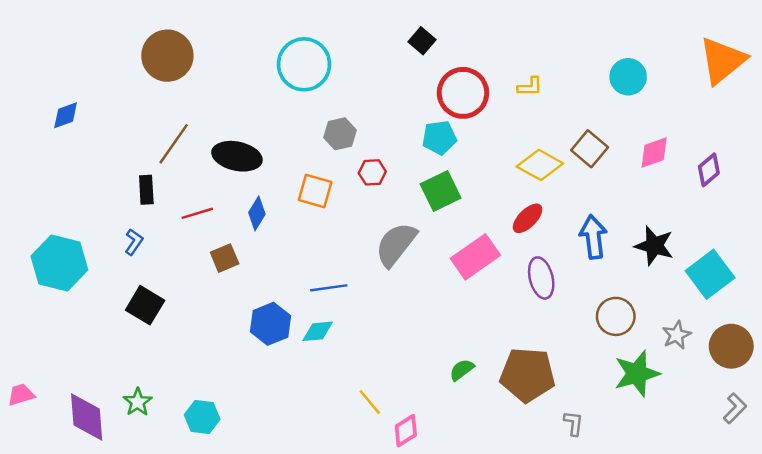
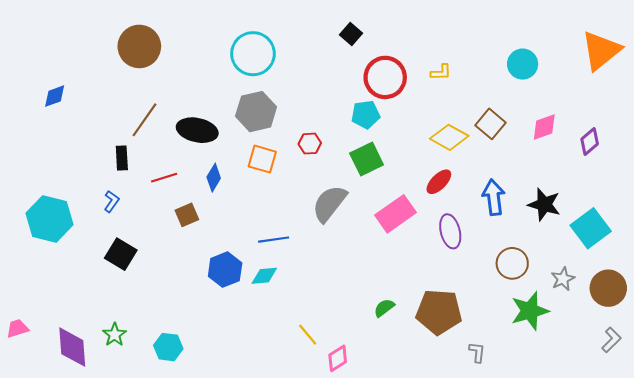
gray hexagon: (340, 134) -> (256, 112), moved, size x1.5

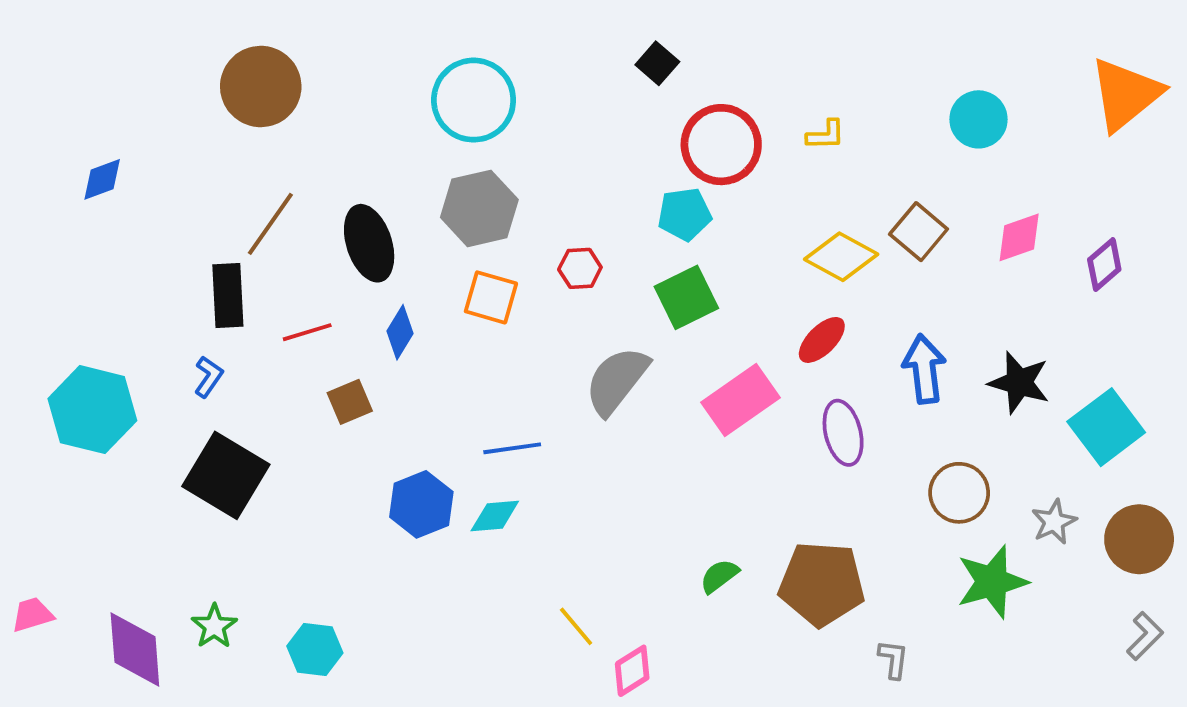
black ellipse: (197, 130) -> (369, 243), turned 60
black rectangle: (122, 158) -> (228, 295), size x1.4
black square: (121, 254) -> (226, 475), size x1.4

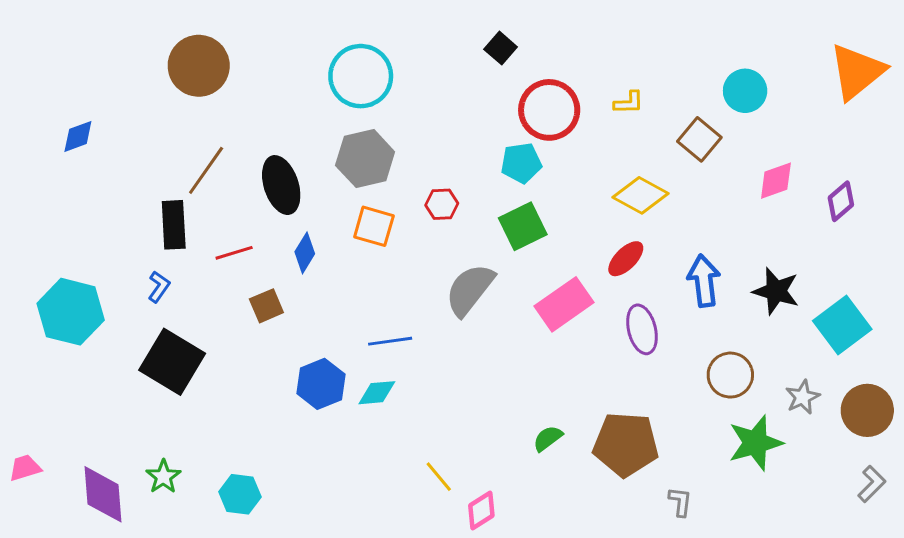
brown square: (919, 232) -> (699, 139), moved

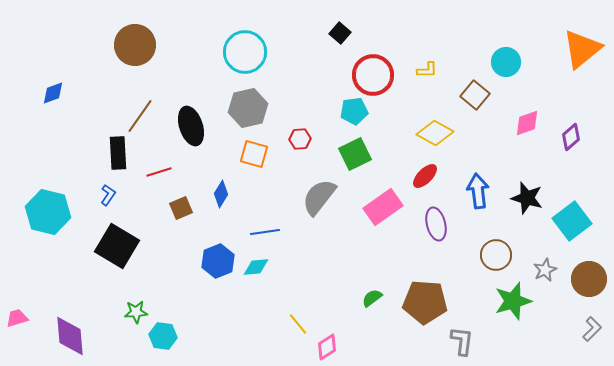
blue diamond: (305, 253) -> (221, 194), moved
green star: (163, 477) -> (136, 312), moved, turned 30
gray L-shape: (680, 502) -> (462, 341), size x1.4

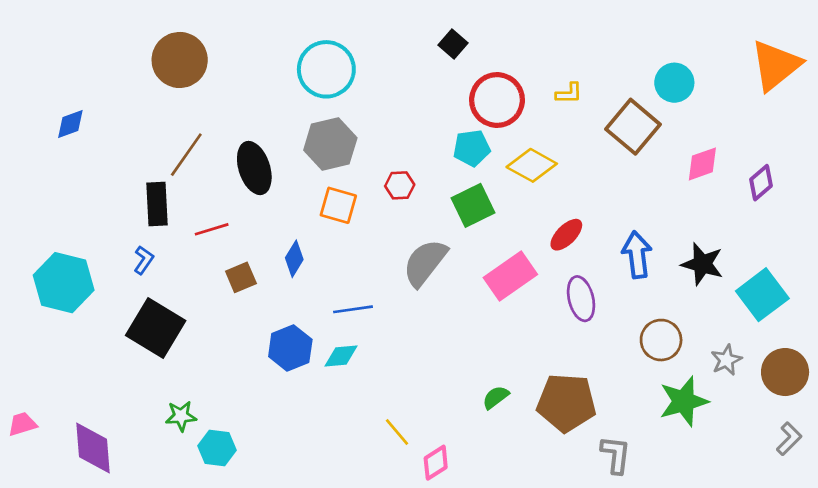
brown square: (475, 95) -> (633, 127), size x1.4
yellow diamond: (435, 133) -> (532, 165), moved

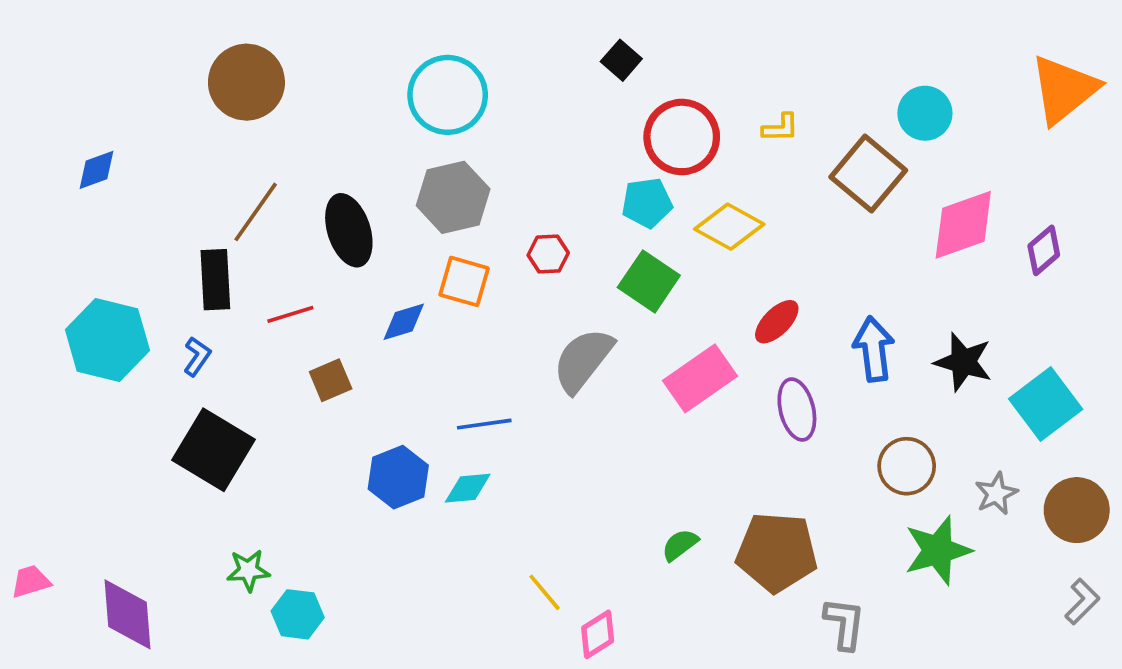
pink diamond: (702, 164) -> (963, 225), size x1.5
green square: (473, 205) -> (649, 281), turned -30
blue diamond: (294, 259) -> (404, 322), moved, turned 42
cyan hexagon: (64, 283) -> (107, 340), moved

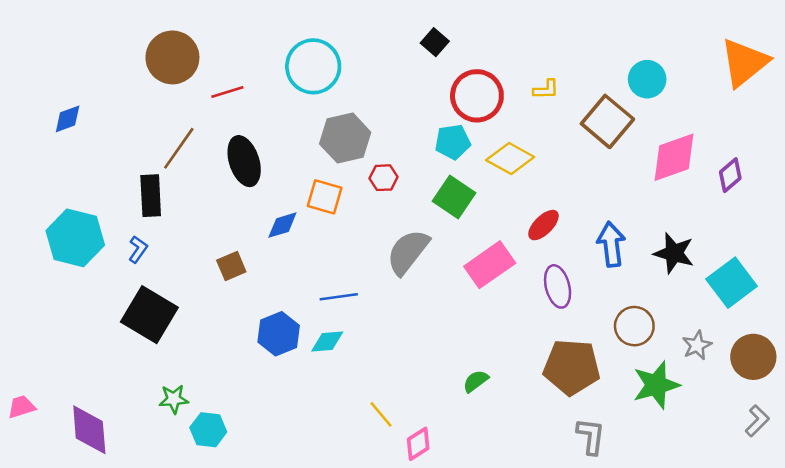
gray hexagon: (453, 197) -> (345, 138), moved
red line: (290, 314) -> (227, 92), moved
brown pentagon: (777, 552) -> (572, 367), moved

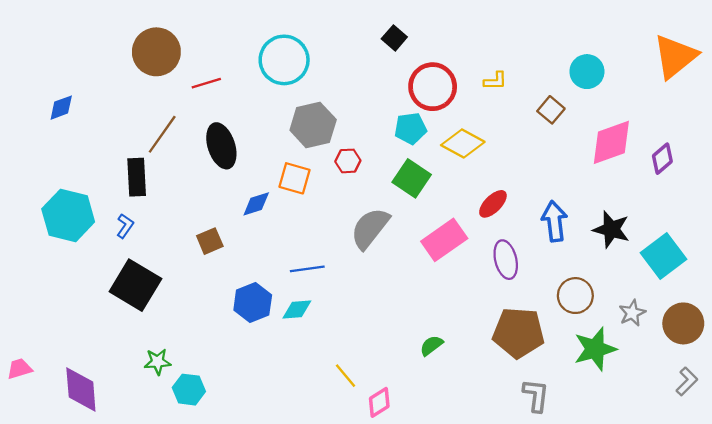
brown square: (607, 121) -> (551, 110), size x0.6

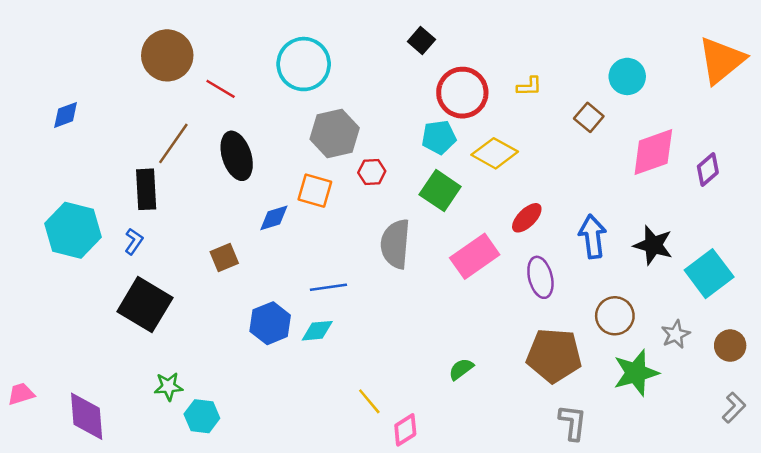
red line: (206, 83) -> (221, 89), turned 48
gray semicircle: (370, 228) -> (395, 244), turned -33
brown circle: (683, 323) -> (730, 346), size x0.7

